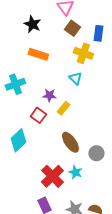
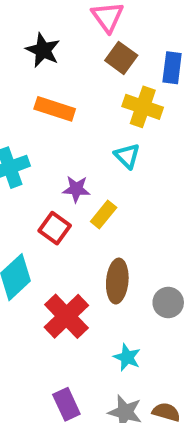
brown ellipse: (70, 142) -> (117, 281), turned 40
cyan star: (75, 172) -> (127, 357), moved
red cross: (52, 176) -> (66, 316), moved

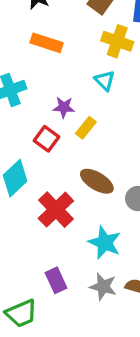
brown ellipse: (117, 281) -> (97, 181), turned -64
cyan star: (127, 357) -> (105, 243), size x1.5

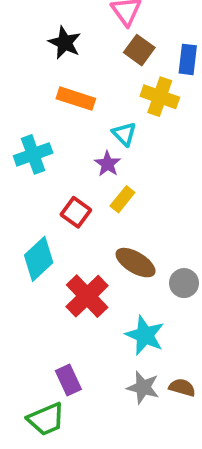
cyan triangle: (105, 81) -> (124, 134), moved
purple star: (64, 107) -> (108, 164), moved, turned 30
purple rectangle: (56, 280) -> (68, 380), moved

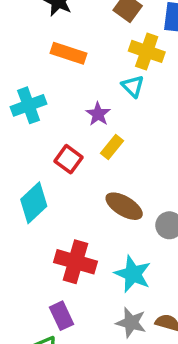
cyan triangle: (124, 134) -> (133, 86), moved
red cross: (87, 296) -> (75, 262), moved, turned -30

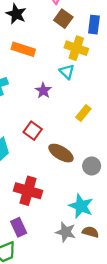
yellow rectangle: (112, 147) -> (83, 113), moved
red square: (68, 159) -> (33, 131), moved
cyan star: (133, 274) -> (81, 206), moved

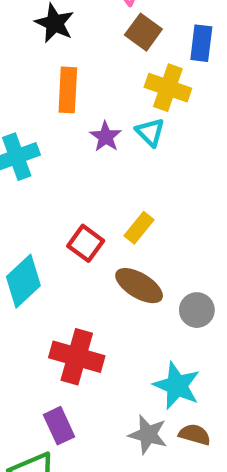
orange rectangle: (23, 49) -> (68, 90), turned 75
purple star: (43, 91) -> (106, 137), moved
yellow rectangle: (83, 113) -> (139, 228), moved

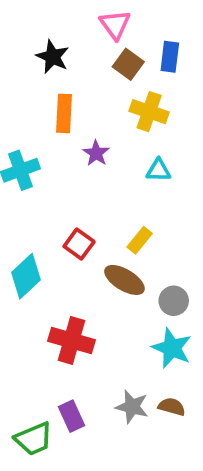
blue rectangle: (201, 43) -> (170, 57), moved
cyan triangle: (150, 132) -> (159, 170), moved, turned -44
yellow rectangle: (139, 228) -> (140, 240), moved
cyan star: (177, 386) -> (172, 348), moved
purple rectangle: (59, 426) -> (71, 416), moved

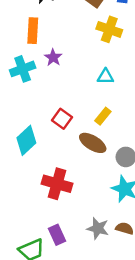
orange rectangle: (64, 113) -> (33, 31), moved
purple star: (96, 153) -> (53, 57), moved
cyan triangle: (159, 170) -> (105, 77), moved

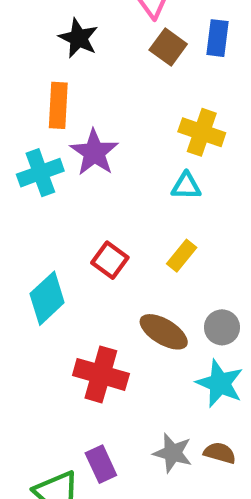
yellow cross: (109, 29) -> (202, 132), moved
purple star: (53, 57) -> (94, 152), size x1.5
brown ellipse: (93, 143) -> (164, 332), moved

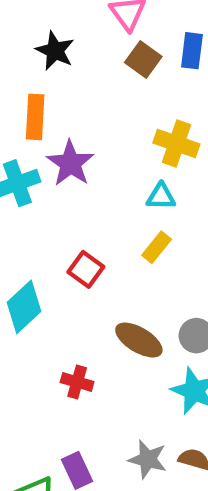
yellow rectangle: (182, 256) -> (157, 247), moved
red cross: (101, 374) -> (77, 382), size x0.6

